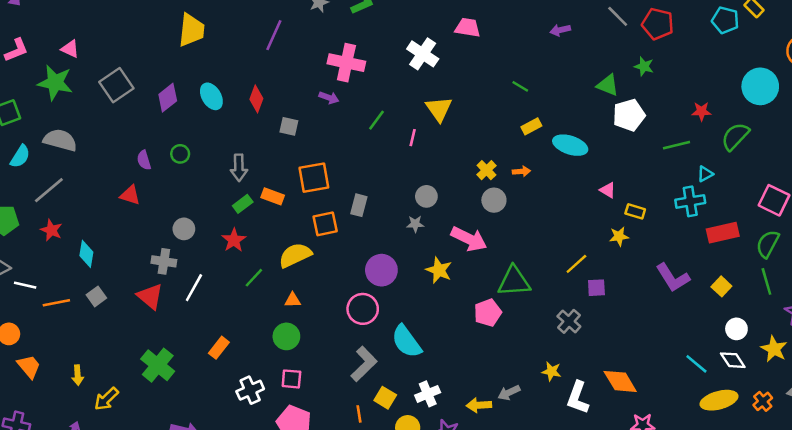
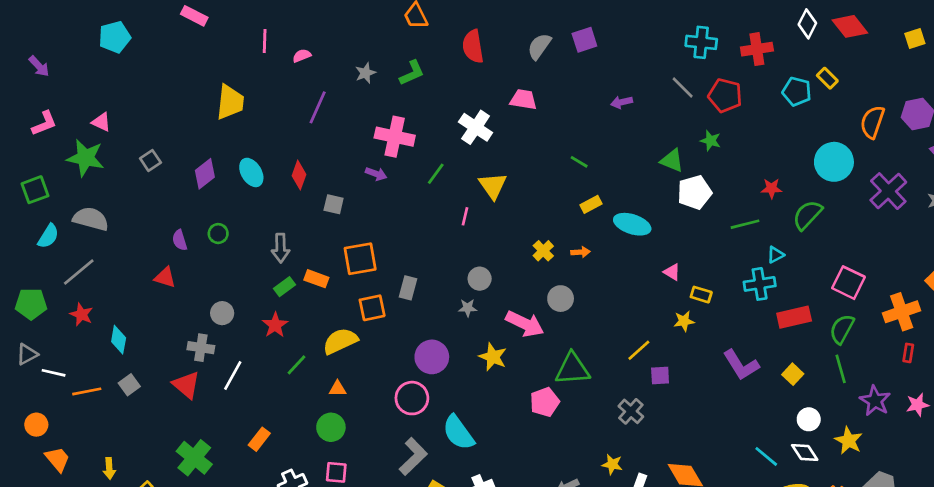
gray square: (116, 85) -> (150, 161), size x0.6
green line: (376, 120) -> (436, 174), moved
gray circle: (494, 200) -> (561, 299), moved

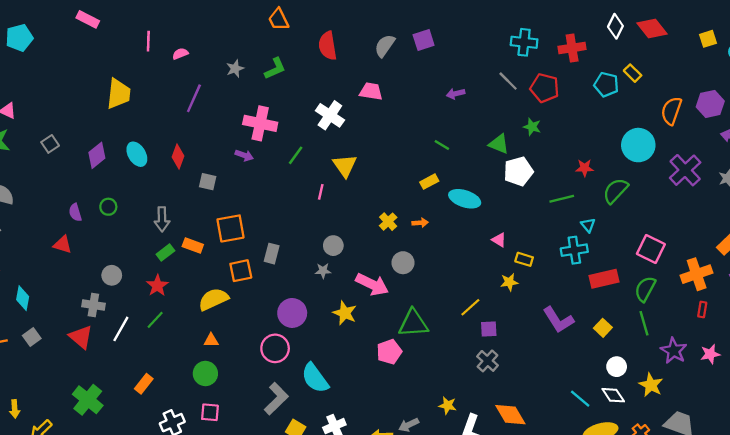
green line: (579, 162) -> (442, 145), moved
cyan triangle: (776, 255) -> (588, 225), turned -42
green line: (296, 365) -> (155, 320), moved
gray cross: (631, 411) -> (488, 361), moved

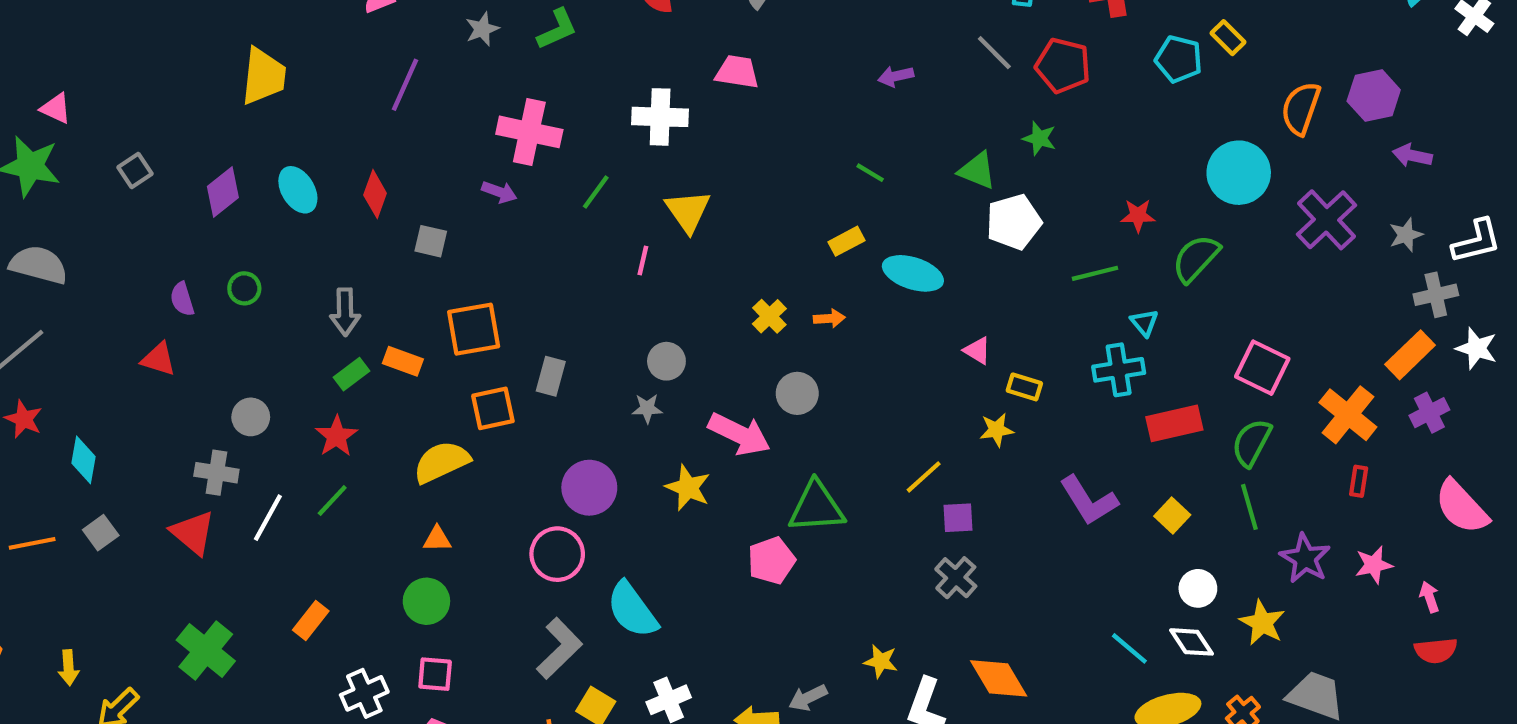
white cross: (330, 115) -> (660, 117), turned -32
orange cross: (697, 274) -> (1348, 415), turned -32

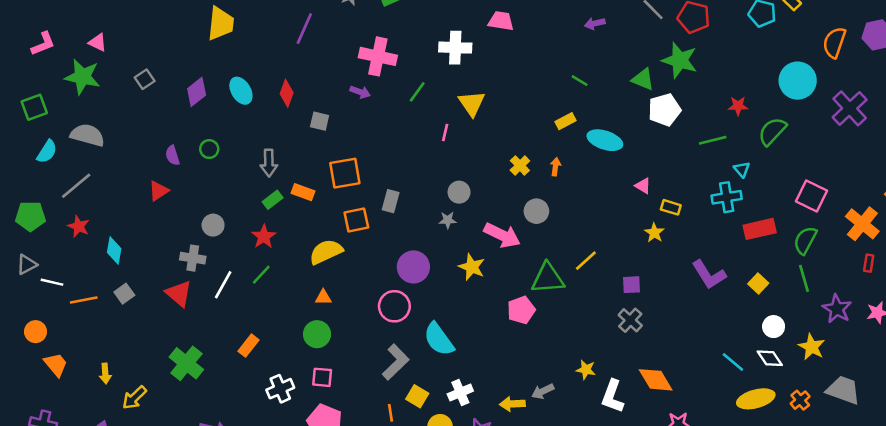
green star: (1039, 138) -> (680, 60), size x1.8
orange arrow: (829, 318) -> (555, 167), turned -78
red triangle: (159, 359) -> (159, 191), turned -50
yellow star: (997, 430) -> (654, 233), turned -30
yellow line: (924, 477) -> (586, 261), moved

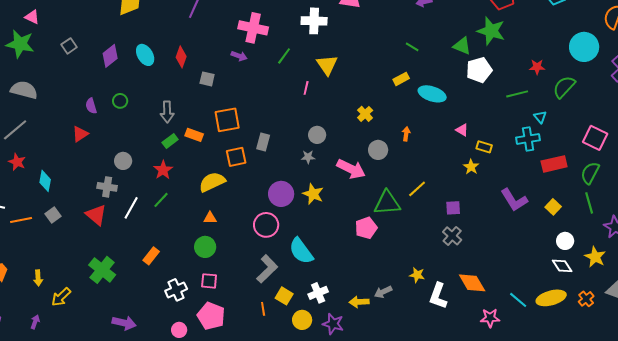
orange arrow: (555, 167) -> (406, 134), moved
yellow star: (472, 267) -> (313, 194), moved
cyan line: (733, 362) -> (518, 300), moved

